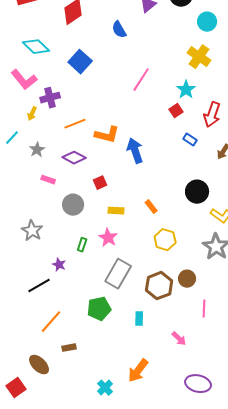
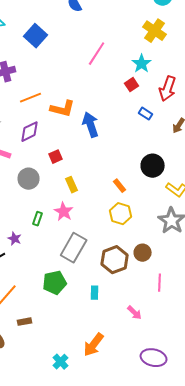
purple diamond: (74, 158) -> (30, 132), turned -55
orange rectangle: (151, 207) -> (120, 186), moved
yellow rectangle: (116, 211) -> (72, 185), turned 63

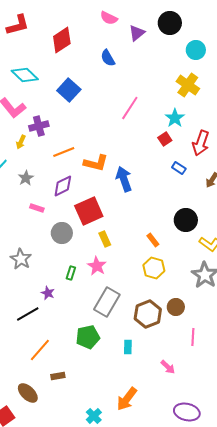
red square: (56, 157) -> (89, 211), size x2.0

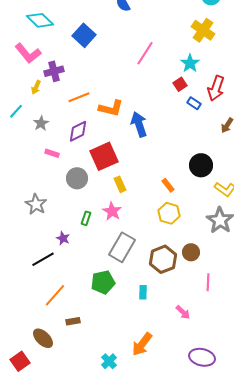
blue rectangle: (179, 168) -> (194, 103), moved

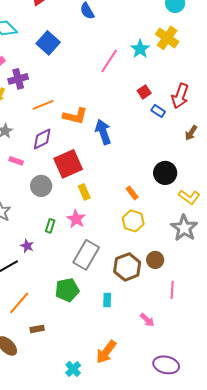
cyan star: (190, 63) -> (140, 49), moved

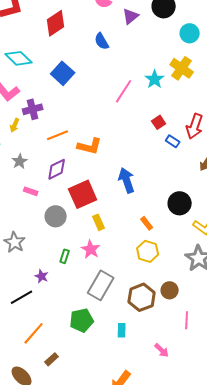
blue arrow: (103, 132) -> (127, 180), moved
brown rectangle: (37, 329) -> (52, 359), turned -32

